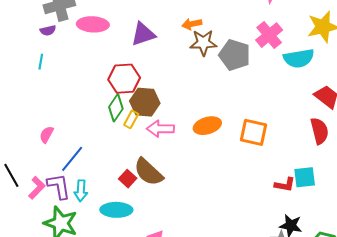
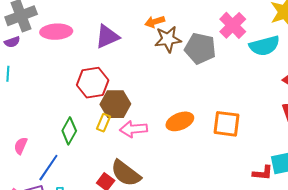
green diamond: (116, 108) -> (69, 131), moved

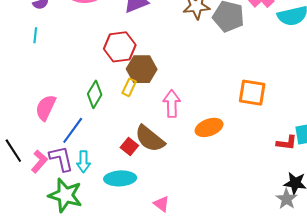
orange ellipse: (180, 121) -> (209, 127), moved
pink arrow: (133, 129) -> (172, 104), moved, turned 92
pink semicircle: (21, 146) -> (46, 108), size x1.5

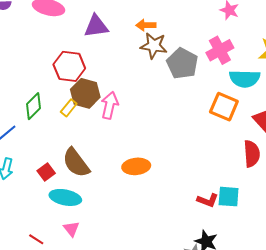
orange square: (252, 93) -> (224, 107), moved
pink arrow: (172, 104) -> (110, 105), moved
red square: (129, 146) -> (46, 172), moved
cyan ellipse: (120, 178) -> (65, 197), moved

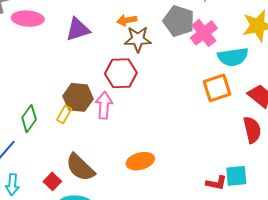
gray pentagon: (182, 63) -> (179, 21), moved
red hexagon: (69, 66) -> (121, 73), moved
orange square: (224, 107) -> (217, 88), turned -32

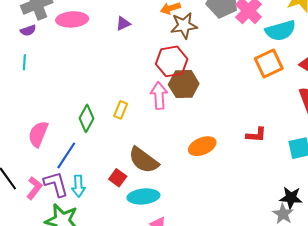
purple triangle: (78, 29) -> (123, 24), size x0.6
brown hexagon: (78, 97) -> (184, 84), moved
red L-shape: (216, 183) -> (256, 135), moved

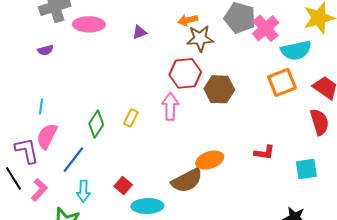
purple semicircle: (28, 30) -> (45, 50), moved
cyan line: (24, 62) -> (41, 107), moved
brown hexagon: (184, 84) -> (219, 89), moved
brown semicircle: (144, 160) -> (187, 181), moved, turned -68
purple L-shape: (56, 184) -> (27, 151), moved

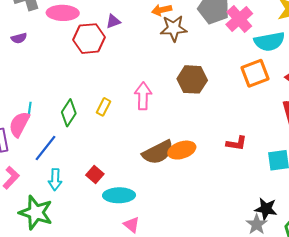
red hexagon: (185, 73) -> (89, 39), moved
cyan line: (41, 107) -> (30, 110), moved
brown semicircle: (187, 181) -> (158, 152), moved

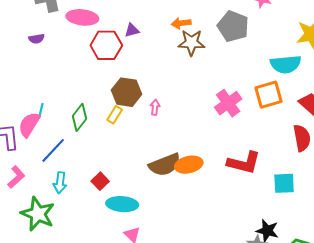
pink cross: (239, 19) -> (228, 103), moved
brown hexagon: (192, 79) -> (126, 92), moved
pink arrow: (143, 96) -> (155, 107), size x0.6
red L-shape: (237, 143) -> (244, 163), size x1.6

